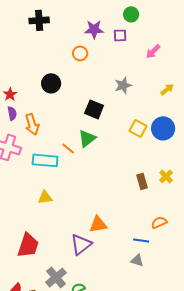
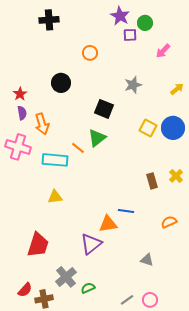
green circle: (131, 14) -> (145, 23), moved
purple star: (94, 29) -> (120, 16), moved, turned 30
blue line: (141, 240) -> (126, 211), moved

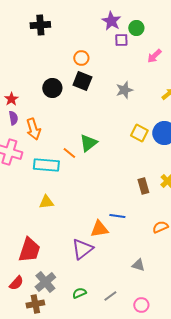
black square: (104, 109) -> (82, 81), moved
gray cross: (66, 277) -> (45, 282), moved
red semicircle: (25, 290) -> (16, 283), moved
gray line: (127, 300) -> (110, 296), moved

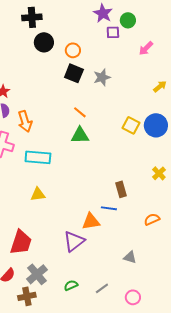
black circle: (52, 88) -> (44, 42), moved
gray star: (124, 90) -> (102, 77), moved
green triangle: (88, 143) -> (80, 135), turned 36
orange line: (69, 153) -> (80, 112), moved
brown rectangle: (143, 186) -> (121, 189), moved

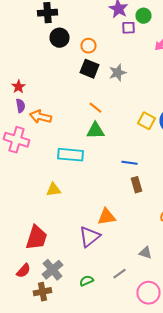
orange arrow: (25, 121) -> (40, 117), turned 120
cyan rectangle: (38, 157) -> (70, 155), moved
blue line: (109, 208) -> (130, 163), moved
gray line: (102, 288) -> (120, 274), moved
pink circle: (133, 297) -> (148, 293), size x1.5

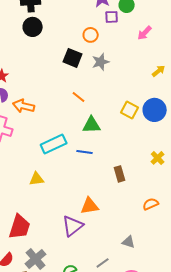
black circle: (60, 38) -> (33, 27), moved
orange circle: (88, 46) -> (91, 35), moved
green triangle: (96, 131) -> (92, 125), moved
cyan rectangle: (70, 155) -> (54, 144), turned -30
blue line: (130, 163) -> (85, 152), moved

